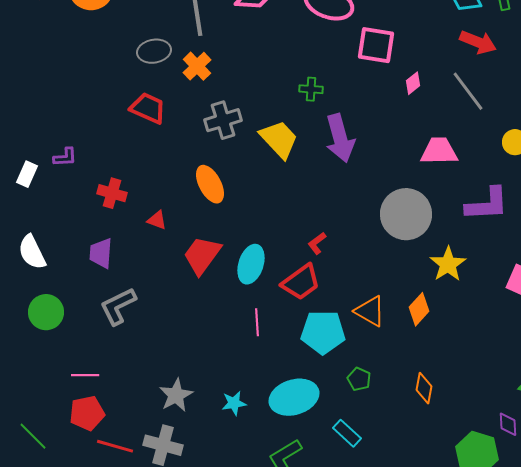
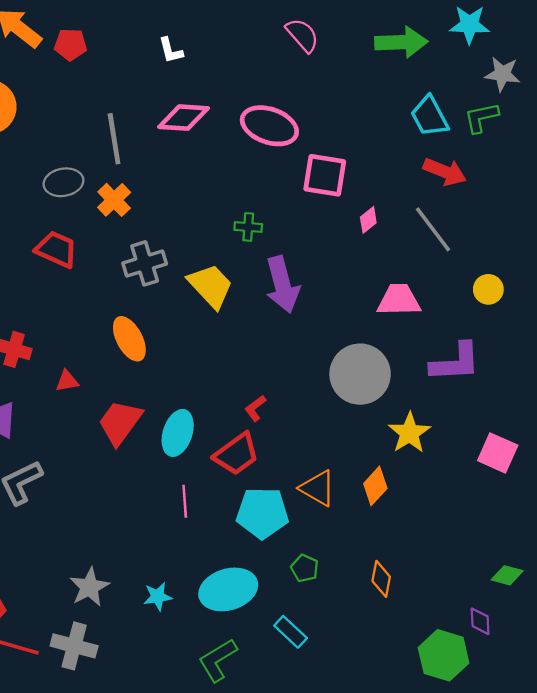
red triangle: (157, 220) -> (67, 381), turned -30

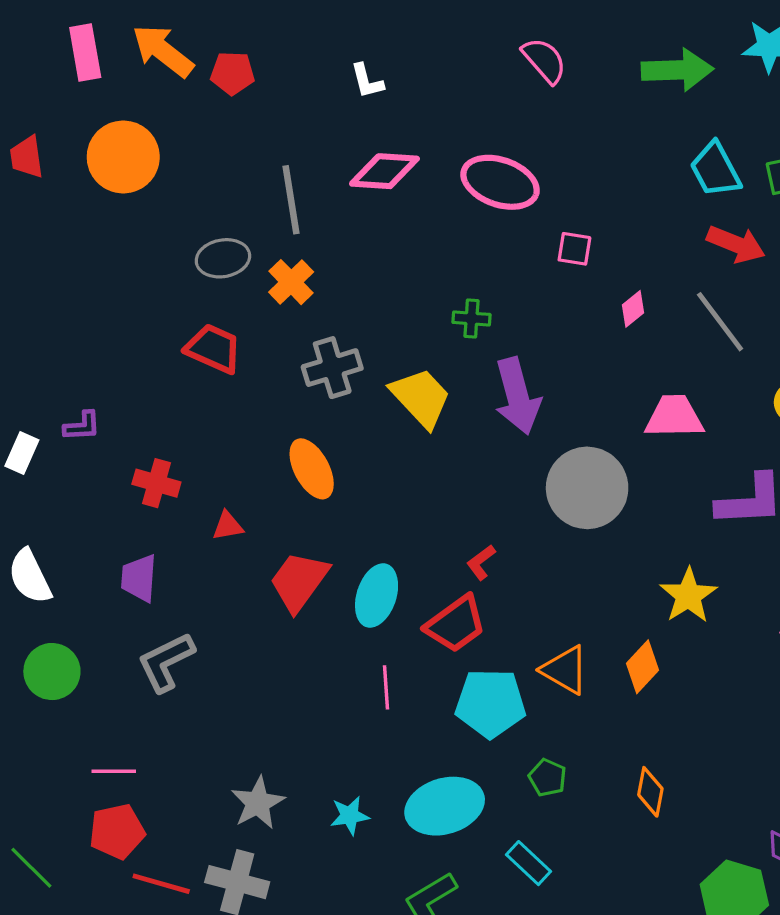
pink square: (325, 175) -> (574, 249), size x0.6
gray circle: (360, 374) -> (587, 488), moved

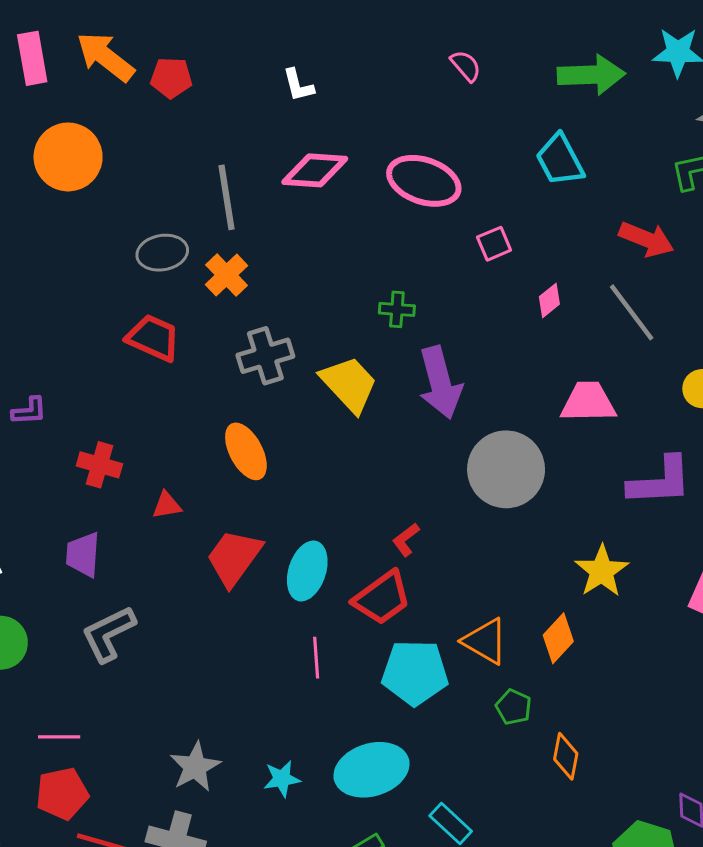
pink semicircle: (544, 60) -> (466, 66), size x0.7
cyan trapezoid: (715, 170) -> (560, 160), moved
pink square: (574, 249) -> (494, 244), turned -32
green pentagon: (548, 778) -> (513, 707), moved

